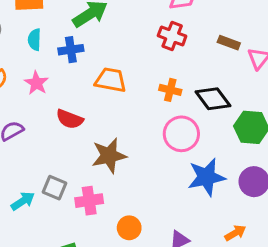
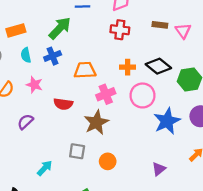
gray square: (54, 188) -> (77, 151), moved
pink cross: (89, 201) -> (106, 94), moved
orange circle: (129, 228) -> (108, 161), moved

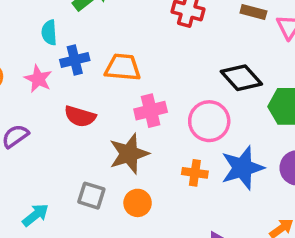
cyan semicircle: (26, 55) -> (49, 33), moved
blue cross: (53, 56) -> (75, 60), moved
orange cross: (128, 67) -> (195, 173), moved
orange circle: (108, 161) -> (138, 203), moved

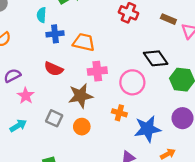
pink star: (38, 79) -> (26, 96), moved
blue star: (242, 168) -> (147, 129), moved

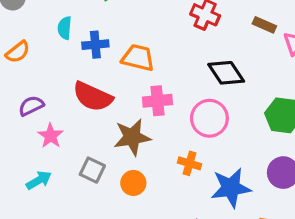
cyan semicircle: (42, 15) -> (65, 28), moved
black diamond: (156, 58) -> (226, 73), moved
red semicircle: (54, 69) -> (93, 97), size x1.4

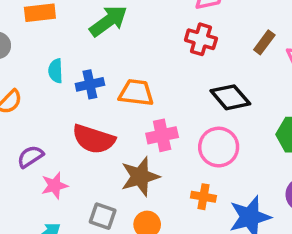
brown rectangle: (264, 25) -> (264, 42), turned -70
pink star: (51, 136) -> (55, 186), turned 30

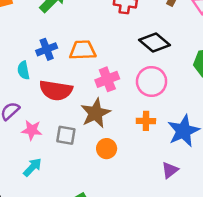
cyan semicircle: (56, 71) -> (23, 70), moved
pink star: (55, 186) -> (32, 130), turned 30
gray square: (103, 216) -> (66, 135), moved

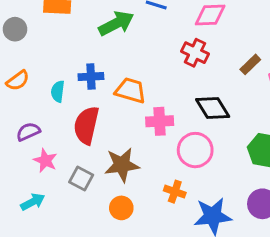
pink cross: (107, 79) -> (160, 121), moved
red semicircle: (56, 90) -> (86, 125), turned 76

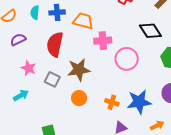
cyan semicircle: (58, 91) -> (35, 13), moved
black diamond: (213, 108) -> (150, 31), moved
purple semicircle: (28, 132) -> (18, 40), moved
orange cross: (175, 192) -> (112, 102), moved

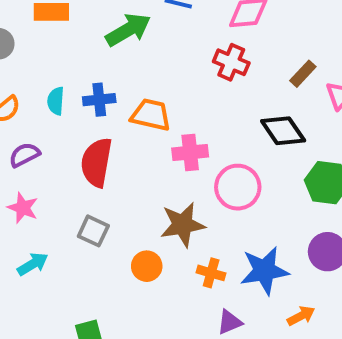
pink star: (29, 68) -> (23, 208), moved
brown star: (79, 70) -> (183, 225), moved

